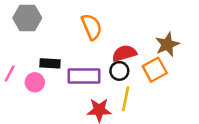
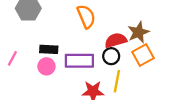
brown star: (167, 44) -> (138, 32), moved
pink circle: (35, 82) -> (46, 66), moved

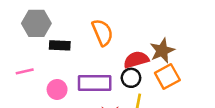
black rectangle: (49, 49) -> (60, 45), moved
pink line: (12, 58) -> (25, 71), moved, turned 49

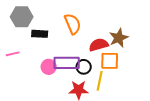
orange square: (167, 77) -> (110, 61), moved, turned 30
black circle: (131, 78) -> (84, 67), moved
pink circle: (57, 89) -> (49, 67), moved

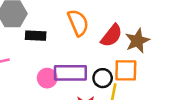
red semicircle: (99, 45) -> (112, 36), moved, turned 144
black circle: (84, 67) -> (103, 78), moved

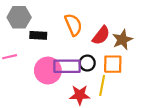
pink circle: (47, 78) -> (48, 71), size x1.6
black circle: (103, 78) -> (87, 63), moved

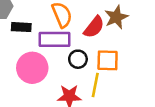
brown star: (122, 40) -> (116, 17), moved
purple rectangle: (67, 66) -> (54, 39), moved

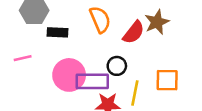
purple rectangle: (54, 39) -> (92, 81), moved
orange square: (108, 60) -> (167, 80), moved

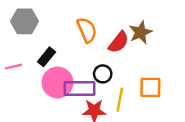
black rectangle: (57, 32) -> (47, 57), moved, turned -54

